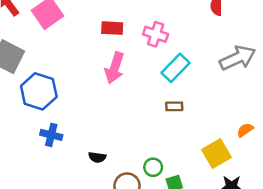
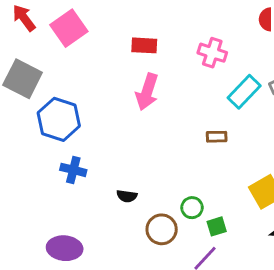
pink cross: (156, 34) -> (212, 53), moved
cyan rectangle: (175, 68) -> (244, 92), moved

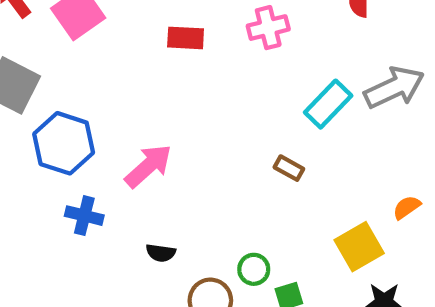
pink cross: (212, 53) -> (268, 28), moved, turned -32
pink arrow: (147, 92) -> (148, 166), moved, turned -150
brown rectangle: (217, 137) -> (289, 168), turned 30

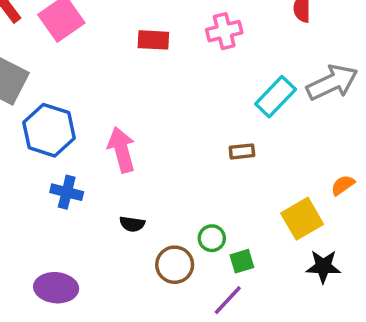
pink arrow: (148, 166) -> (122, 150), turned -63
brown rectangle: (289, 168) -> (242, 151), turned -35

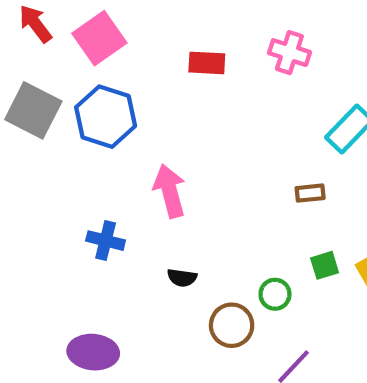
pink cross: (224, 31) -> (289, 53), turned 32
blue hexagon: (49, 130) -> (106, 117), moved
green square: (242, 261) -> (325, 265), moved

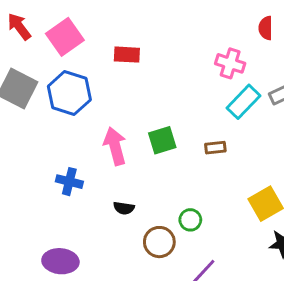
pink cross: (289, 53) -> (230, 63), moved
red rectangle: (207, 63) -> (127, 55), moved
green square: (325, 265) -> (162, 140), moved, size x1.4

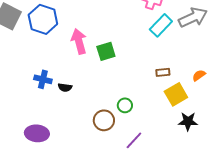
pink arrow: (115, 146) -> (79, 41), moved
brown rectangle: (215, 148) -> (163, 72), moved
black semicircle: (124, 208) -> (65, 87), moved

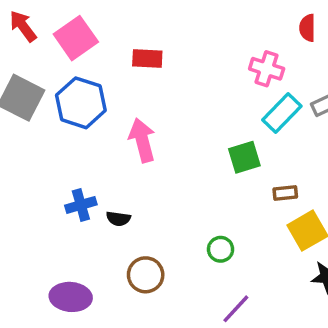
green square: (106, 51) -> (244, 157), moved
blue cross: (43, 79) -> (81, 205), turned -30
brown circle: (104, 120) -> (146, 275), moved

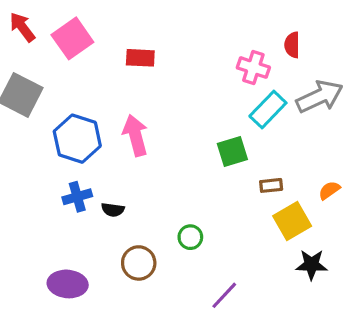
red semicircle: (307, 28) -> (292, 45), moved
blue hexagon: (81, 103) -> (77, 139), moved
green circle: (221, 249) -> (190, 237), moved

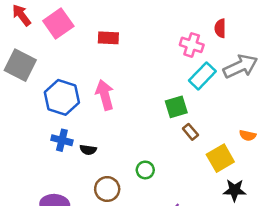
brown rectangle: (271, 185) -> (190, 132), moved, turned 56
orange semicircle: (329, 190) -> (248, 135), turned -133
blue cross: (77, 197) -> (62, 140), turned 30

